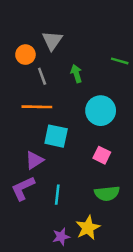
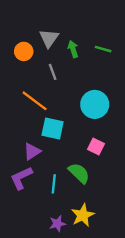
green line: (120, 61) -> (103, 49), moved
green arrow: (76, 74) -> (73, 49), moved
gray line: (42, 76) -> (53, 72), moved
orange line: (37, 107) -> (35, 101), turned 36
green semicircle: (107, 193) -> (79, 173), moved, turned -130

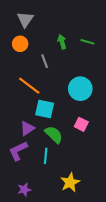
gray triangle: (49, 38) -> (25, 19), moved
green semicircle: (79, 173) -> (54, 135), moved
purple star: (57, 224) -> (24, 190), moved

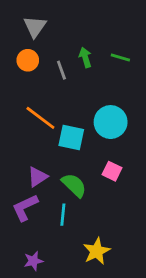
gray line: (45, 61) -> (61, 70), moved
cyan square: (45, 109) -> (71, 137), moved

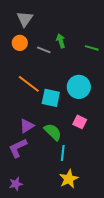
green line: (120, 57) -> (92, 48), moved
gray line: (61, 70) -> (44, 50), turned -48
cyan line: (63, 215) -> (63, 153), moved
purple star: (33, 261) -> (16, 184), moved

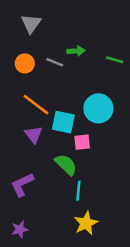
green arrow: (61, 41) -> (76, 51), turned 104
orange circle: (20, 43) -> (25, 63), moved
pink square: (80, 122) -> (82, 142), moved, turned -32
purple triangle: (27, 126) -> (34, 135), moved, turned -35

